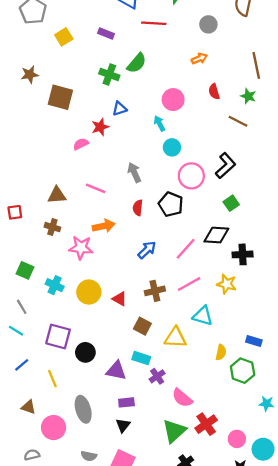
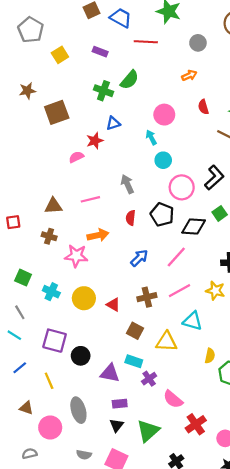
brown square: (60, 97) -> (57, 112), turned -35
pink line: (96, 188) -> (90, 199), turned -36
black diamond: (216, 235) -> (194, 226), moved
green triangle: (174, 431) -> (148, 431), moved

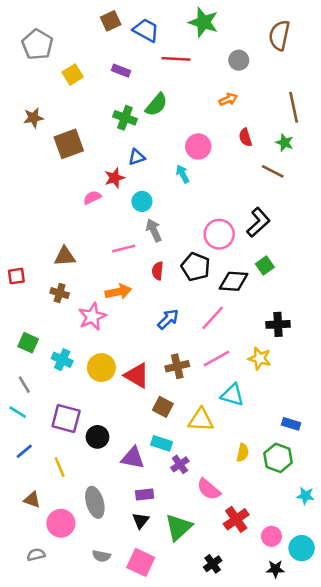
cyan circle: (163, 160) -> (142, 201), moved
pink line: (90, 199) -> (124, 249), moved
pink star: (76, 256) -> (92, 317), turned -30
red triangle: (113, 305) -> (137, 375), size x1.5
yellow semicircle: (210, 356) -> (243, 453), moved

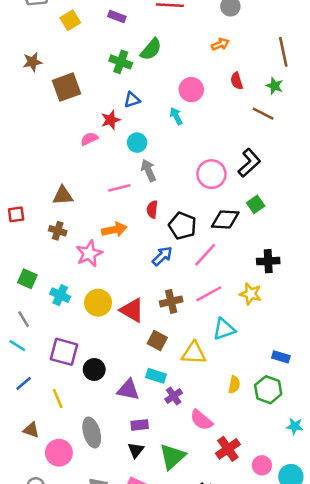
black pentagon: (196, 267) -> (182, 226), moved
cyan triangle: (232, 395) -> (224, 329), turned -35

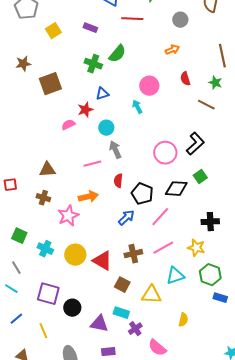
green hexagon: (268, 390) -> (210, 275), moved

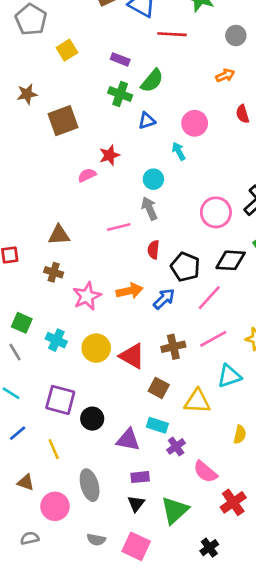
purple rectangle: (90, 28) -> (120, 59), moved
blue triangle: (102, 94) -> (147, 121), moved
cyan circle: (106, 128) -> (153, 179), moved
orange arrow: (88, 197) -> (129, 291), moved
gray line: (16, 268) -> (15, 352), moved

